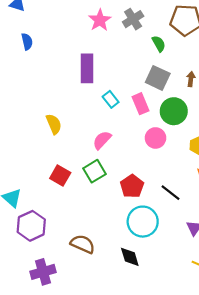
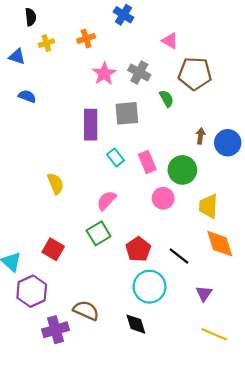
gray cross: (133, 19) -> (139, 72), turned -30
blue semicircle: (27, 42) -> (27, 96), turned -56
gray square: (158, 78) -> (127, 113), moved, turned -30
red square: (60, 175) -> (53, 249), moved
purple cross: (43, 272) -> (55, 330), moved

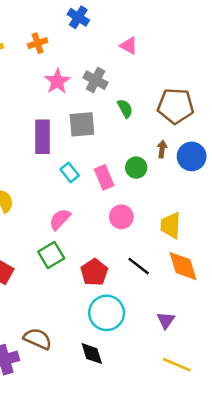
brown pentagon: (195, 74) -> (176, 106), moved
green circle: (182, 170) -> (136, 168), moved, size x0.7
black line: (179, 256) -> (139, 266), moved

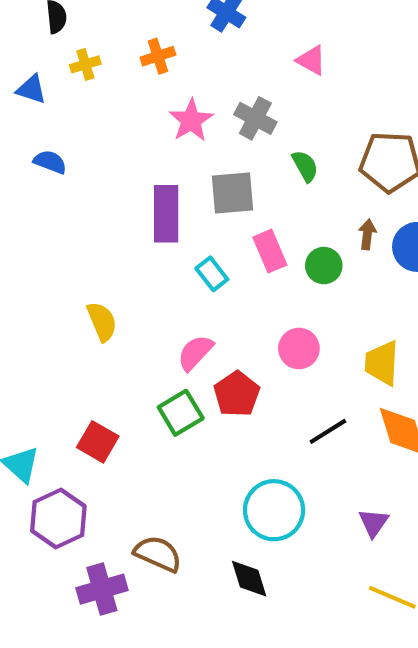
pink rectangle: (104, 177) -> (270, 251), moved
black line: (139, 266) -> (328, 431), turned -70
red pentagon: (94, 272) -> (237, 394), moved

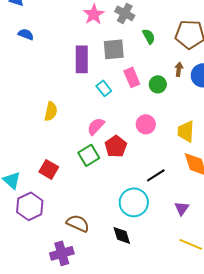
yellow semicircle: (102, 322) -> (51, 111), turned 36
black line: (328, 431) -> (156, 175), moved
purple cross: (102, 589) -> (62, 253), moved

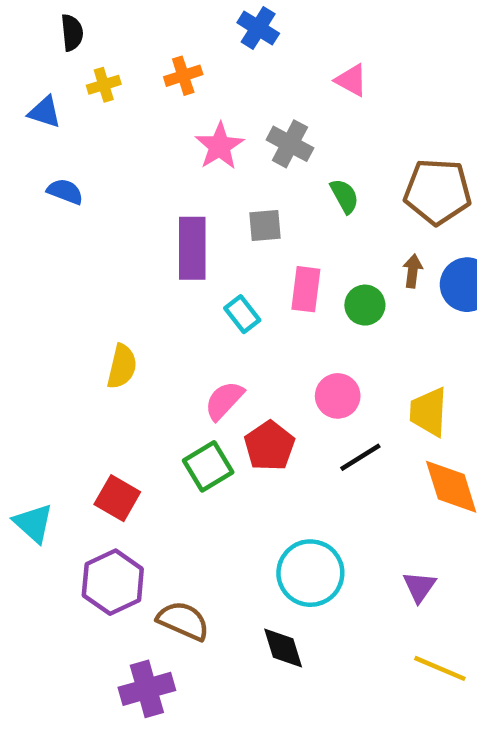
gray square: (114, 49) -> (265, 226), size x0.7
pink rectangle: (132, 77) -> (306, 289), turned 30
black line: (156, 175) -> (360, 457), moved
purple hexagon: (30, 206) -> (113, 582), moved

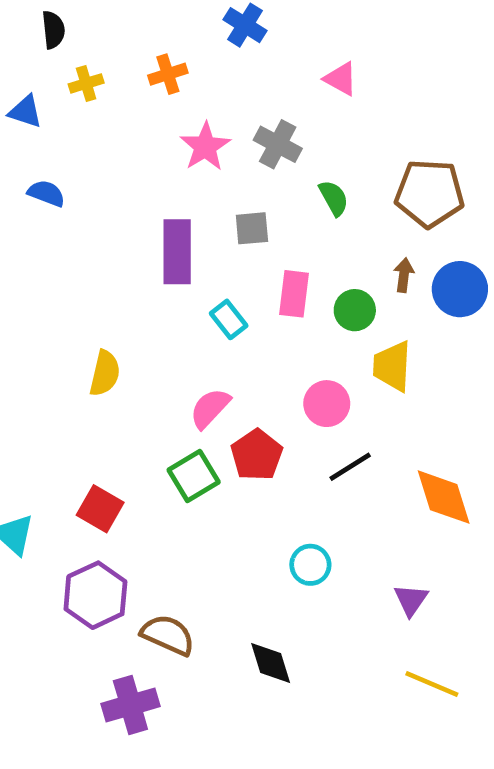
yellow trapezoid: (429, 412) -> (392, 366), moved
cyan circle: (310, 573) -> (310, 565), moved, size x0.6

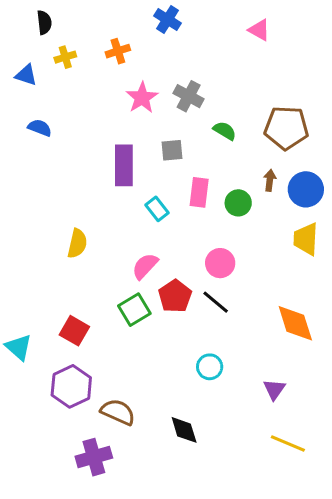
pink triangle: (341, 79) -> (259, 30), moved
green semicircle: (334, 198) -> (225, 131), turned -30
yellow trapezoid: (392, 366) -> (306, 239), moved
black line: (350, 467) -> (216, 302), moved, turned 72

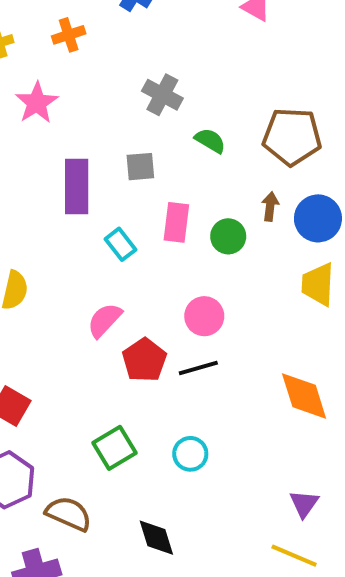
pink star: (142, 98) -> (37, 103), moved
black line: (216, 302) -> (198, 368), turned -56
green square: (134, 310) -> (114, 448), moved
purple triangle: (274, 389) -> (304, 504), moved

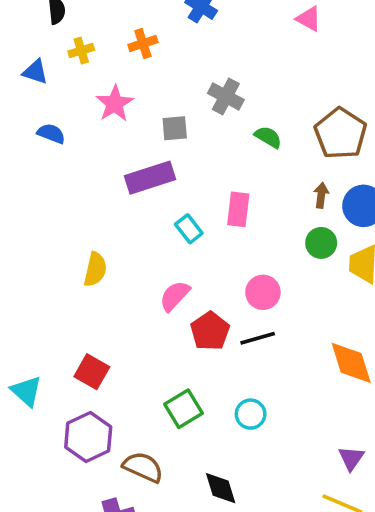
brown pentagon: (292, 137) -> (341, 134), turned 30
gray square: (140, 167) -> (175, 128), moved
purple rectangle: (77, 186) -> (150, 178), turned 72
green circle: (228, 236) -> (321, 243), moved

